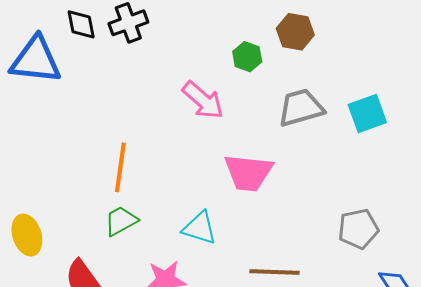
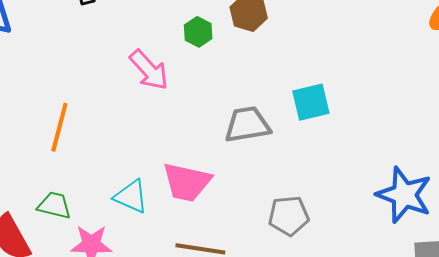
gray trapezoid: (301, 108) -> (247, 125), moved
pink trapezoid: (248, 173) -> (187, 182), moved
green trapezoid: (121, 221) -> (54, 205), moved, turned 36

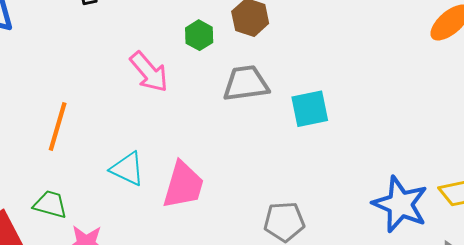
gray trapezoid: (247, 125) -> (246, 83), moved
pink trapezoid: (187, 182) -> (183, 185), turned -88
cyan triangle: (131, 197) -> (127, 169), moved

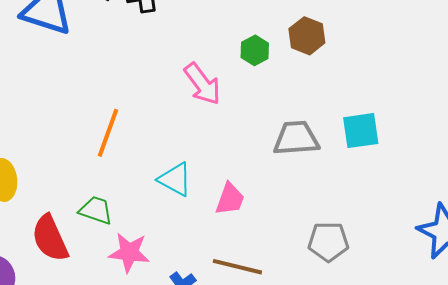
gray trapezoid: (246, 83) -> (296, 138), moved
pink trapezoid: (183, 185) -> (230, 199), size x0.7

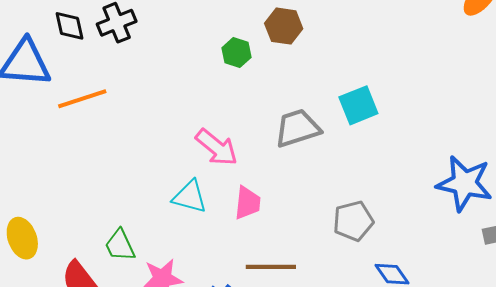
pink arrow: (203, 84) -> (217, 147), moved
orange line: (108, 133) -> (82, 99), moved, turned 66
green trapezoid: (96, 210) -> (120, 245), turned -120

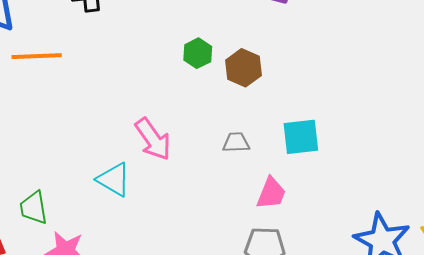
brown hexagon: (284, 26) -> (243, 68), moved
gray trapezoid: (297, 128) -> (236, 142), size x0.6
pink trapezoid: (248, 203) -> (271, 193), moved

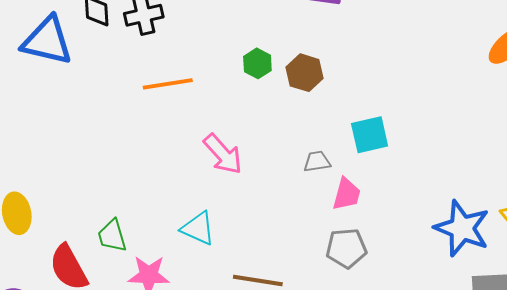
orange line: (37, 56) -> (168, 84), moved
gray trapezoid: (236, 142) -> (317, 162), moved
cyan triangle: (114, 179) -> (198, 228), moved

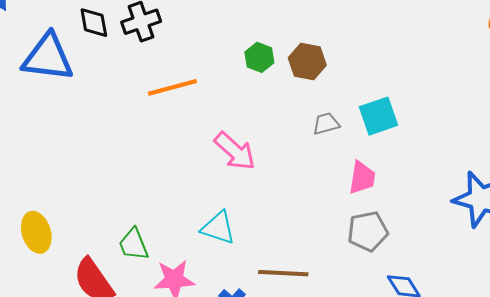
gray trapezoid: (317, 162) -> (326, 124), moved

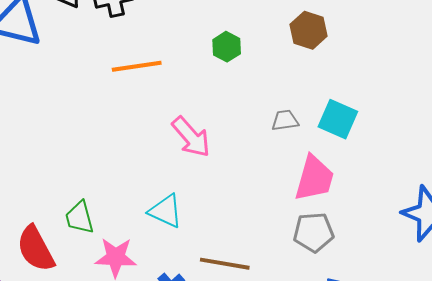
brown hexagon: (307, 61) -> (309, 30), moved
cyan square: (379, 116) -> (338, 119), turned 36
pink trapezoid: (362, 178) -> (314, 178), size x1.4

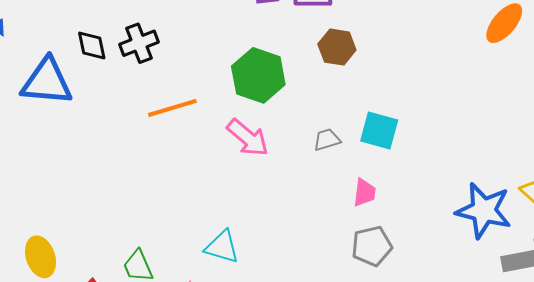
green hexagon: (227, 47) -> (258, 75), size x1.8
pink arrow: (191, 137) -> (248, 138), moved
pink trapezoid: (314, 178) -> (364, 193), size x0.6

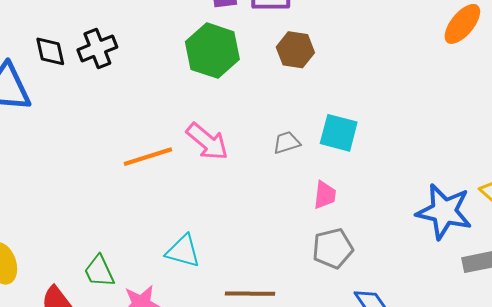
green hexagon: (258, 75) -> (212, 51), moved
orange line: (172, 108) -> (148, 157), moved

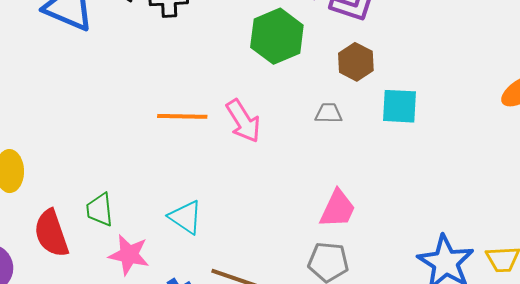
cyan square: (339, 133) -> (399, 106), moved, turned -30
gray trapezoid: (287, 143) -> (329, 113), moved
pink trapezoid: (325, 195) -> (338, 209), size x1.4

